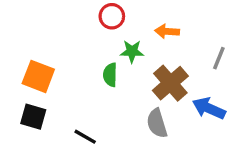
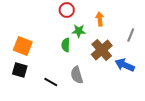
orange arrow: (167, 31) -> (100, 19), turned 80
gray semicircle: (157, 123) -> (77, 75), moved

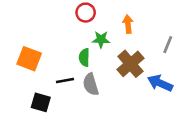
black square: (20, 70) -> (41, 102), moved
gray semicircle: (77, 75) -> (91, 84), moved
black line: (51, 82) -> (65, 81), moved, turned -40

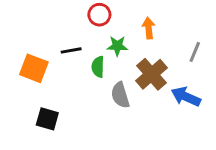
black line: (65, 81) -> (71, 50), moved
gray semicircle: (91, 84) -> (120, 95), moved

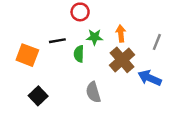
orange arrow: (149, 28) -> (121, 34), moved
gray semicircle: (120, 95) -> (93, 92), moved
black square: (47, 119) -> (38, 96), turned 30

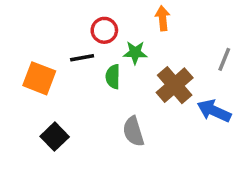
red circle: (80, 12) -> (104, 30), moved
orange arrow: (121, 34) -> (163, 18), moved

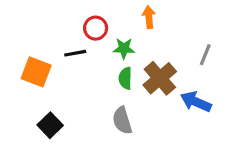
green semicircle: (113, 77) -> (125, 78), moved

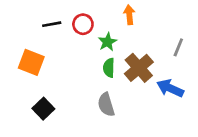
green star: (124, 48) -> (107, 42), turned -30
black line: (75, 53) -> (52, 24), moved

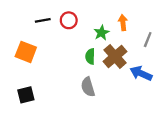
orange arrow: (129, 15) -> (123, 23), moved
green star: (107, 42) -> (101, 33), moved
black square: (43, 109) -> (26, 95), moved, turned 30

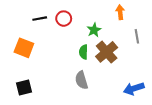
orange arrow: (123, 23) -> (120, 12), moved
gray line: (148, 40) -> (137, 36), turned -32
blue arrow: (141, 73) -> (134, 89), moved, turned -42

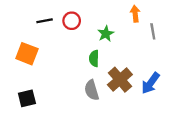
gray line: (137, 36) -> (153, 31), moved
brown cross: (107, 52) -> (120, 80), moved
blue arrow: (134, 89) -> (150, 83), moved, turned -36

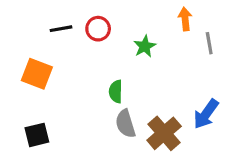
green semicircle: (94, 58) -> (116, 91), moved
brown cross: (120, 80) -> (164, 133), moved

